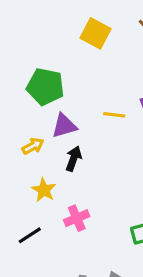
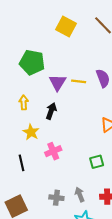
purple triangle: (64, 126) -> (57, 82), moved, turned -42
yellow arrow: (33, 146) -> (24, 103), turned -64
black line: (30, 235) -> (22, 163), turned -70

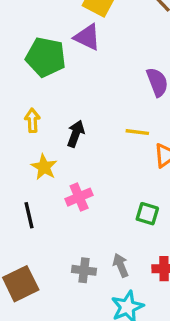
yellow line: (79, 81) -> (137, 132), moved
purple triangle: (57, 82) -> (87, 37), moved, turned -36
green square: (97, 162) -> (147, 214), turned 32

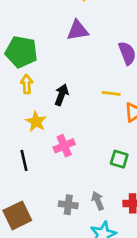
purple triangle: (87, 37) -> (78, 30), moved, turned -35
green pentagon: (46, 57) -> (21, 52), moved

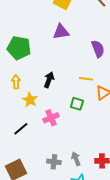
yellow arrow: (27, 84) -> (16, 82), moved
green square: (119, 159) -> (77, 104), moved
black line: (24, 160) -> (21, 129), turned 63

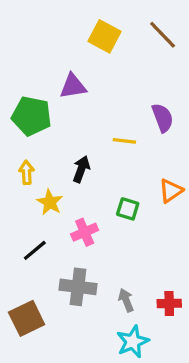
purple triangle: (61, 32) -> (73, 86), moved
yellow line: (86, 79) -> (124, 141), moved
gray cross: (54, 162) -> (78, 287), moved, size x1.5

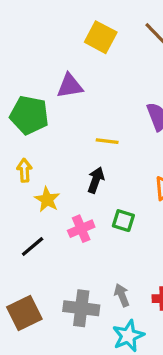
yellow line: (124, 141) -> (107, 141), moved
black arrow: (81, 169) -> (96, 180), moved
green square: (128, 209) -> (123, 221), moved
gray cross: (78, 287) -> (81, 308), moved

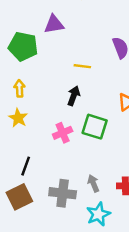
yellow star: (47, 199) -> (18, 118), moved
green square: (123, 221) -> (95, 127), size x1.5
black line: (33, 247) -> (26, 166), moved, turned -30

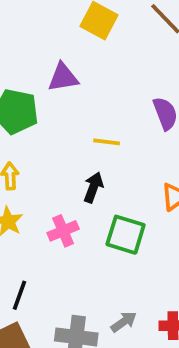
pink cross: (63, 133) -> (63, 231), moved
gray arrow: (93, 183) -> (124, 322), turned 77

